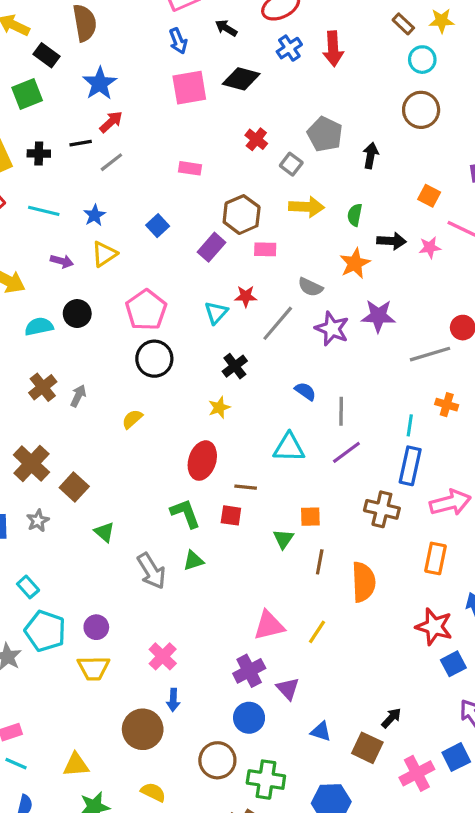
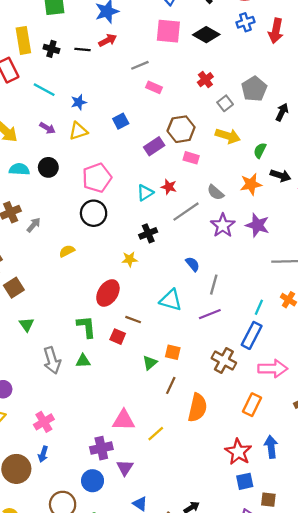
gray line: (111, 162) -> (140, 65), moved

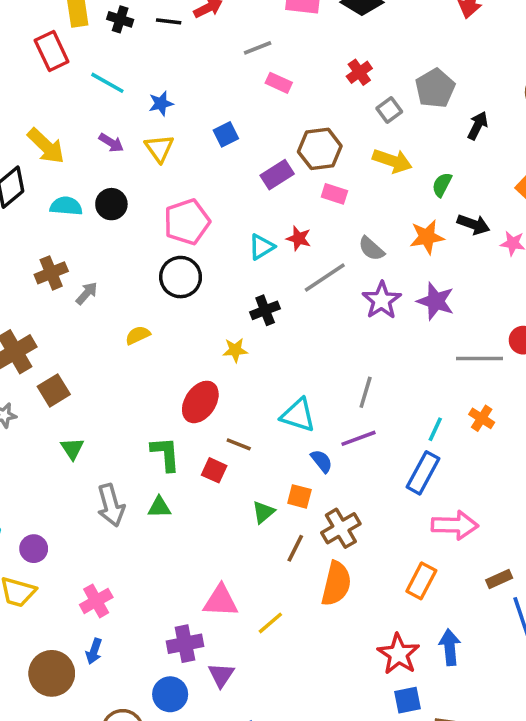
yellow triangle: (78, 131) -> (159, 148), turned -48
blue semicircle: (193, 264) -> (322, 461), moved
brown cross: (224, 360) -> (341, 528), moved, turned 30

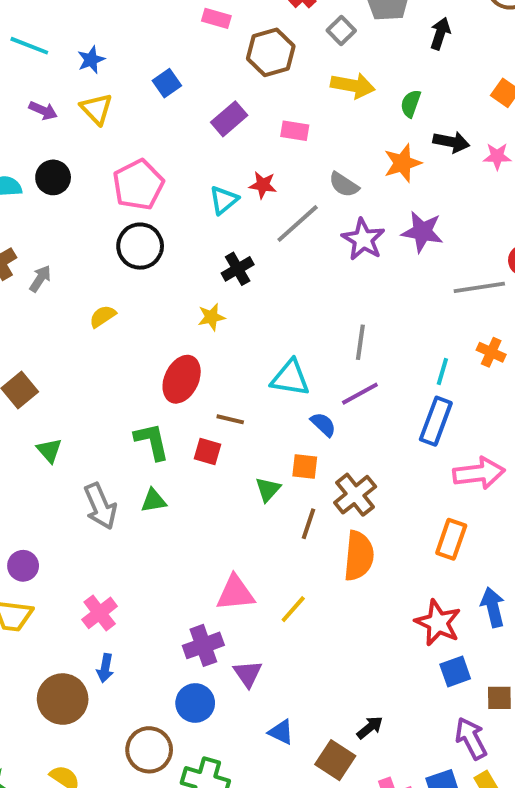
brown hexagon: (320, 149) -> (271, 52), moved

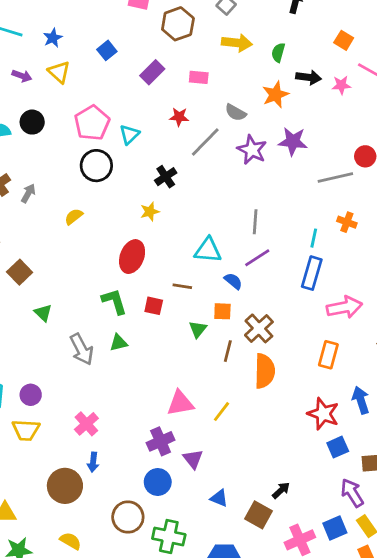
cyan triangle: (224, 200) -> (129, 134), moved
brown line: (230, 419) -> (182, 286), moved

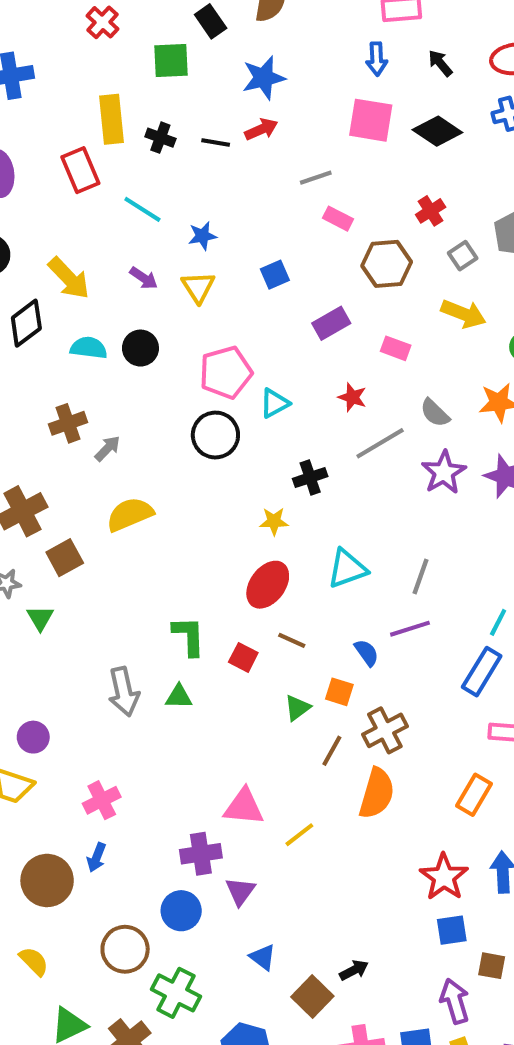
yellow semicircle: (74, 217) -> (130, 514), moved, size x1.6
cyan triangle: (208, 250) -> (347, 569), moved, turned -40
red ellipse: (132, 257) -> (268, 585), moved
green triangle: (43, 313) -> (40, 618), moved

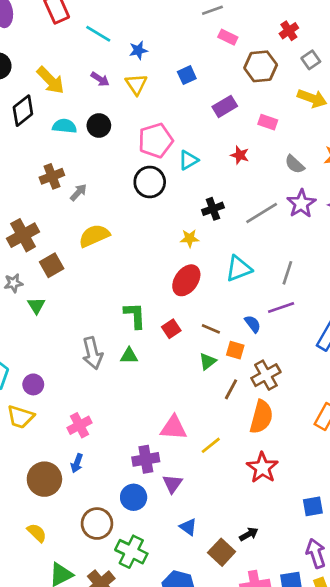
gray line: (380, 443) -> (262, 213), moved
brown line: (292, 640) -> (211, 329), moved
red square: (243, 657) -> (171, 329), turned 30
red star: (444, 877) -> (262, 468), moved

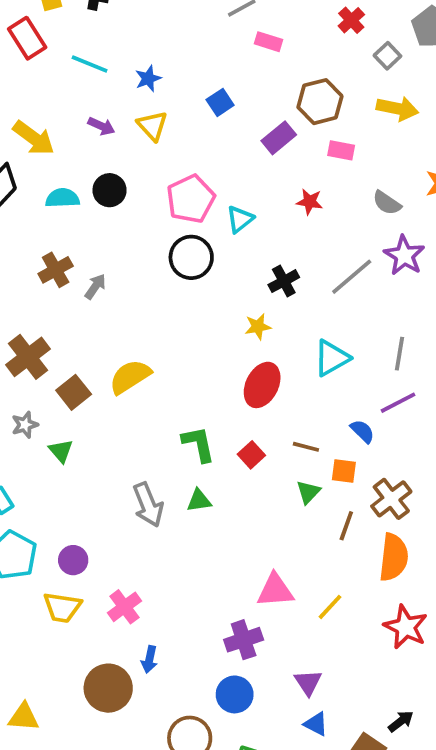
brown hexagon: (261, 66) -> (320, 102), moved
yellow semicircle: (94, 236) -> (130, 377), moved
pink cross: (79, 425) -> (124, 607), moved
purple triangle: (172, 484) -> (308, 683), moved

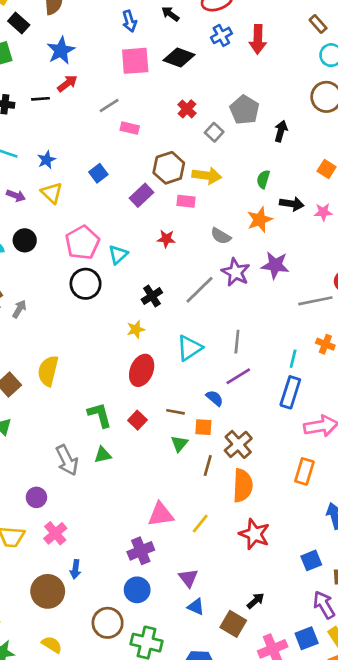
yellow arrow: (397, 108) -> (207, 176), moved
yellow semicircle: (130, 377) -> (48, 371), turned -40
purple circle: (73, 560) -> (36, 497), moved

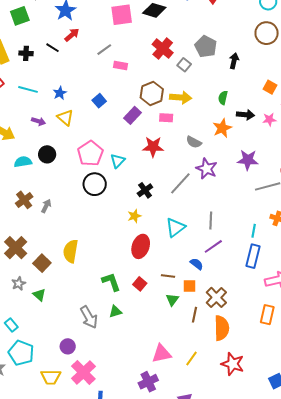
black line: (41, 99) -> (52, 48), turned 40
red cross: (187, 109) -> (163, 49), size x1.5
red star: (166, 239) -> (153, 147), size x1.5
purple star: (275, 265) -> (248, 160), moved
pink cross: (55, 533) -> (83, 372), size x1.4

